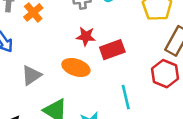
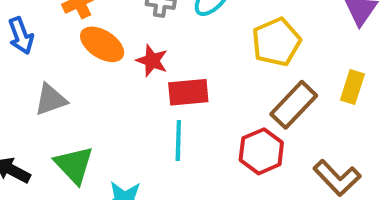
orange ellipse: (76, 67) -> (102, 44), moved
cyan line: (126, 97) -> (178, 141), moved

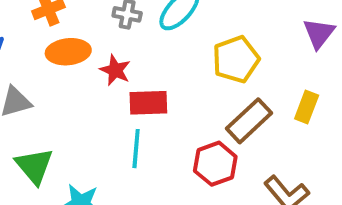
orange ellipse: (102, 44) -> (68, 52), turned -42

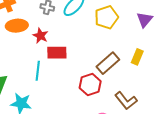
yellow pentagon: (236, 59) -> (106, 17), moved
cyan line: (136, 149) -> (38, 71), moved

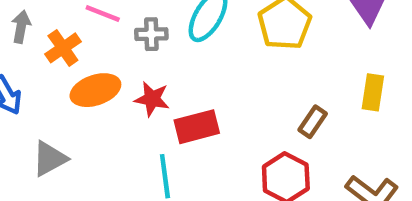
brown rectangle: (108, 63) -> (313, 122), size x0.6

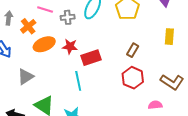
brown rectangle: (313, 122) -> (133, 50), moved

